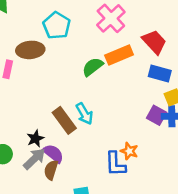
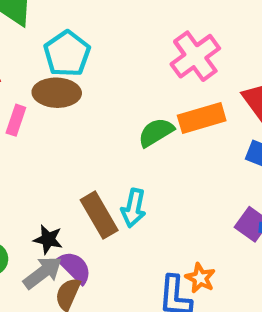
cyan pentagon: (57, 25) -> (67, 54), moved
cyan arrow: (84, 114) -> (134, 208), turned 35
black star: (35, 138) -> (48, 239), turned 30

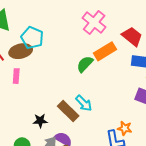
brown ellipse: (57, 93) -> (21, 51), moved
cyan arrow: (134, 208) -> (84, 103), turned -42
black star: (48, 239) -> (40, 121), moved

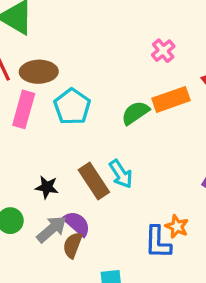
pink cross: (94, 23) -> (163, 51), size x0.6
cyan pentagon: (32, 38) -> (72, 107), moved
pink rectangle: (16, 76) -> (24, 109), size x1.5

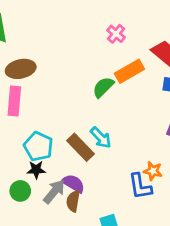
cyan pentagon: (72, 107) -> (38, 146), moved
black star: (47, 187) -> (36, 170), moved

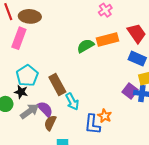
cyan arrow: (101, 138) -> (72, 102), moved
brown semicircle: (73, 201) -> (50, 123), moved

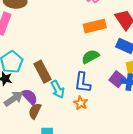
green semicircle: (85, 46) -> (90, 57), moved
orange star: (105, 116) -> (81, 103), moved
blue L-shape: (92, 124) -> (83, 82), moved

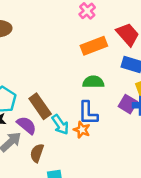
green semicircle: (90, 57) -> (93, 82), turned 36
purple semicircle: (30, 97) -> (27, 125), moved
orange star: (81, 103) -> (82, 130), moved

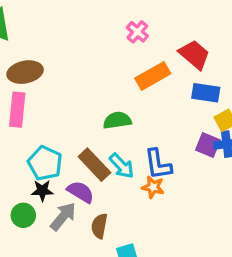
green semicircle: (93, 82) -> (117, 120), moved
cyan arrow: (60, 125) -> (122, 166), moved

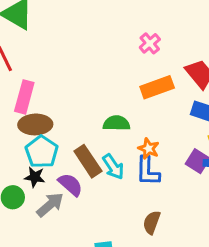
brown ellipse: (25, 72) -> (35, 124), moved
orange star: (153, 187) -> (149, 149), moved
brown semicircle: (99, 226) -> (152, 222), moved

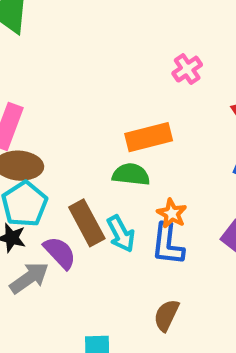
orange rectangle: (157, 87) -> (149, 137), moved

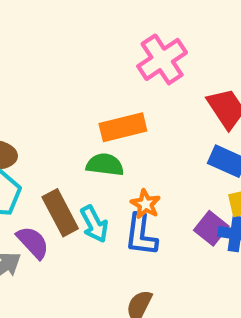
pink cross: (187, 69) -> (162, 59), size x1.6

